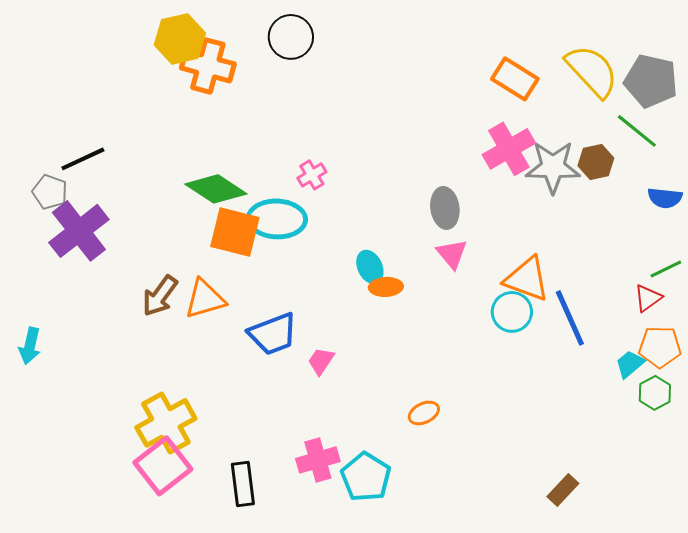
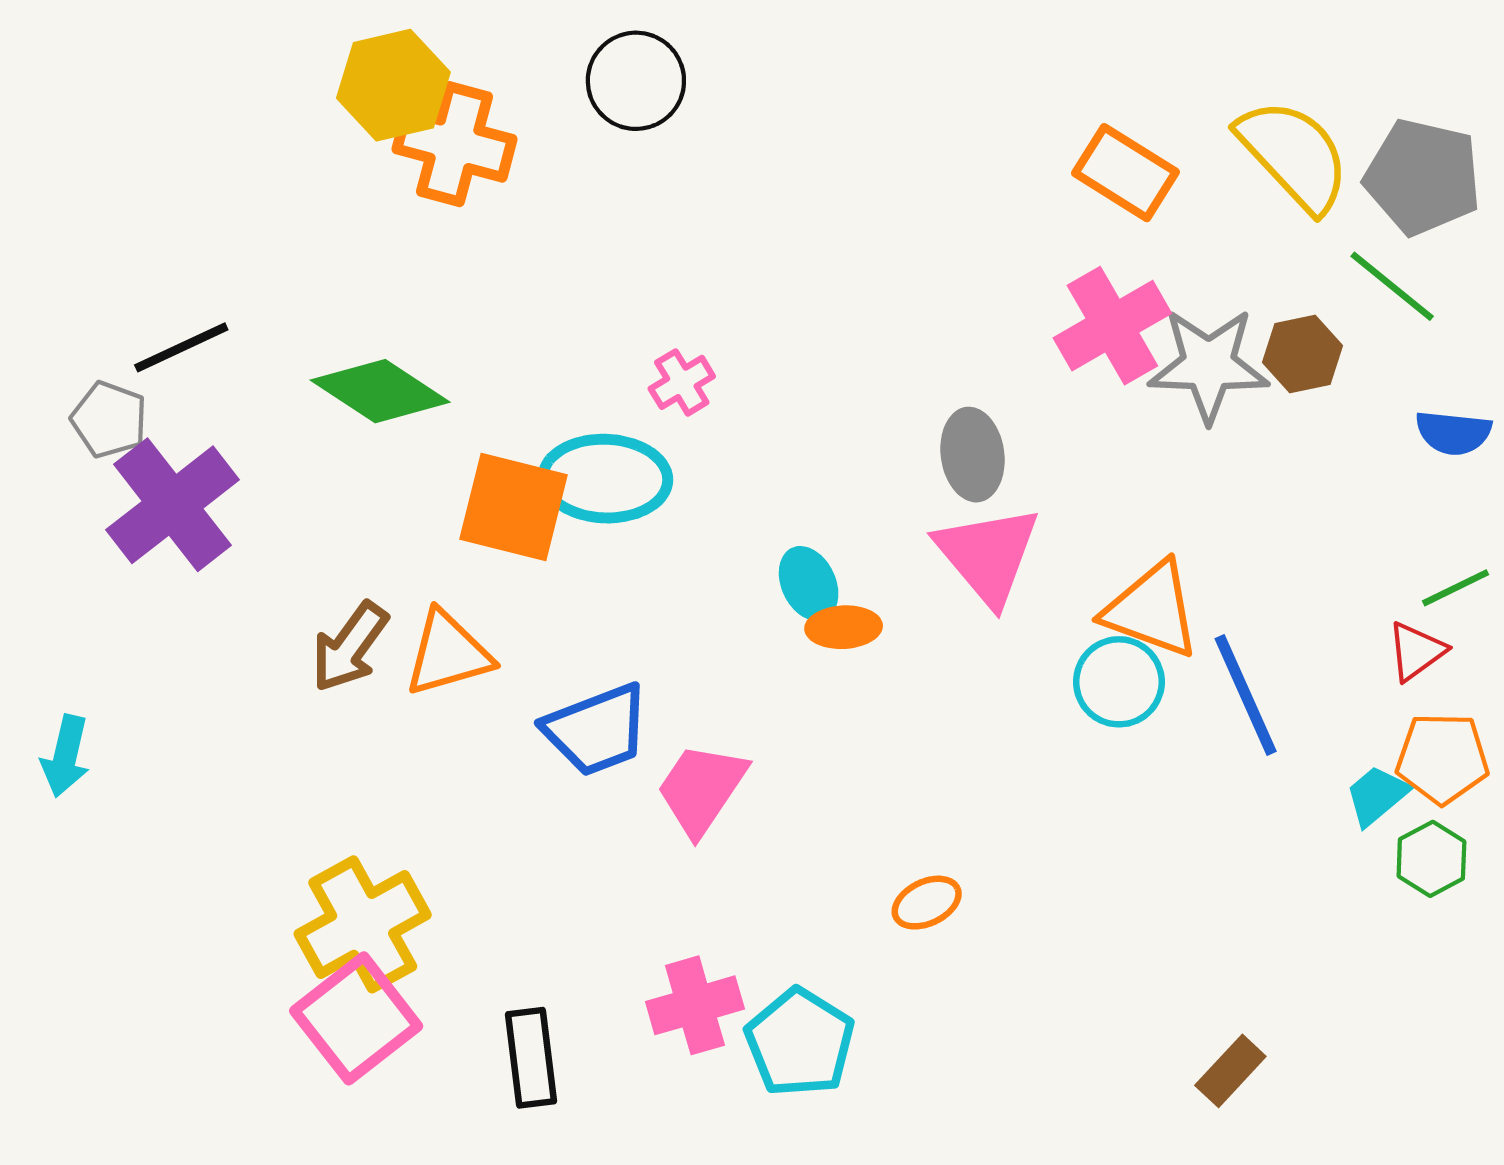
green diamond: (216, 189) -> (380, 391), moved
pink triangle: (452, 254) -> (988, 555), size x1.6
pink trapezoid: (321, 361) -> (701, 789), size x1.6

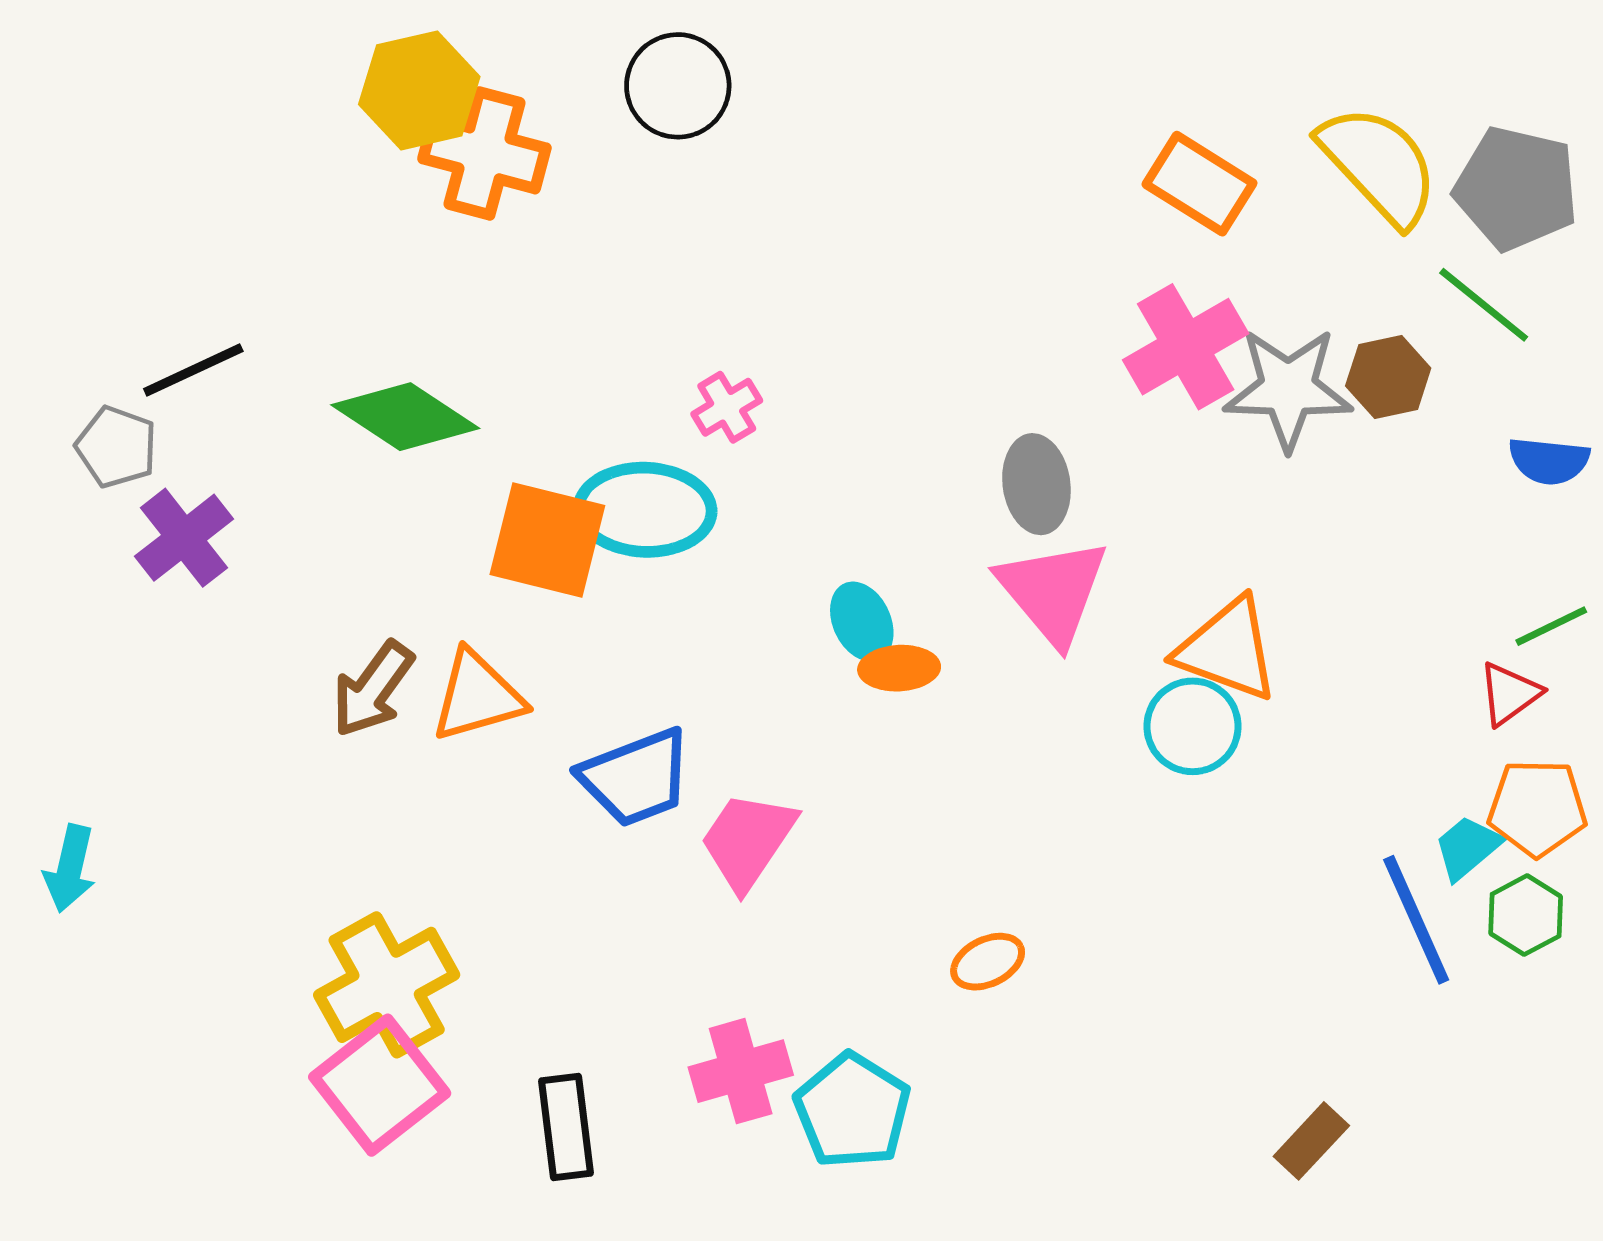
purple cross: (173, 505) -> (184, 538), size x0.7
blue line: (1246, 695) -> (1416, 920), moved
cyan arrow: (65, 756) -> (70, 868), moved

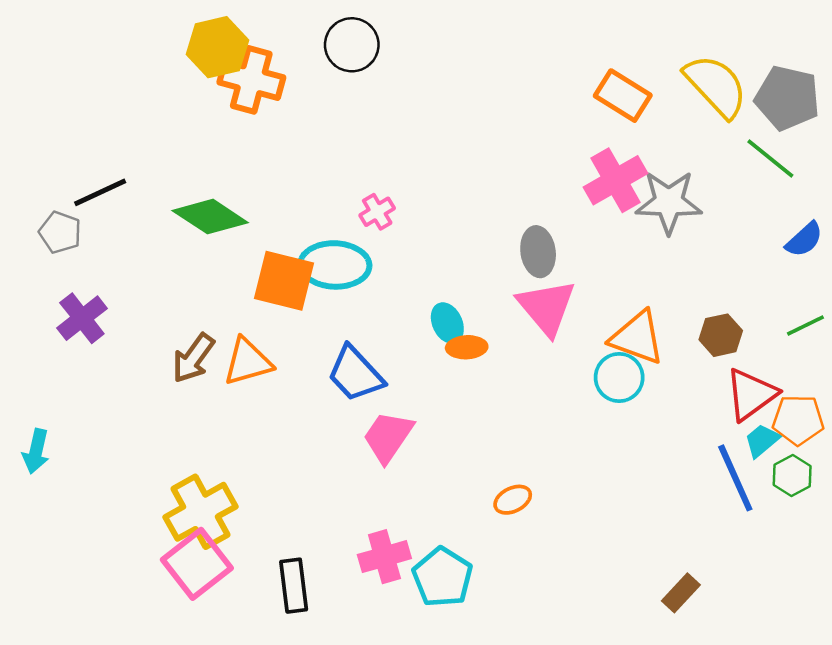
brown hexagon: (1388, 377) -> (721, 335), moved
blue semicircle: (1549, 461) -> (804, 240), turned -48
purple cross: (184, 538) -> (82, 318), moved
red triangle: (1509, 694) -> (751, 394), moved, size x1.6
blue trapezoid: (636, 778) -> (355, 374), moved, turned 68

